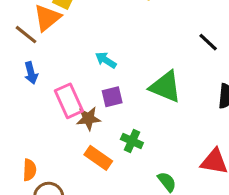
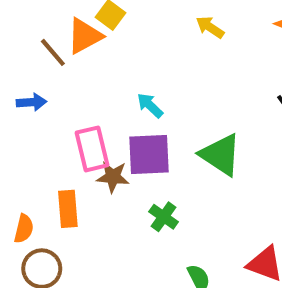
blue arrow: (31, 73) -> (31, 102), moved, turned -90
purple square: (112, 97) -> (149, 154), size x1.6
orange rectangle: (98, 158) -> (68, 209), moved, turned 40

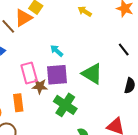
green cross: (164, 217) -> (65, 105), size x1.6

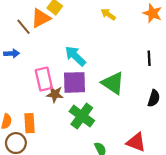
black line: (124, 49) -> (149, 58), turned 32
cyan arrow: (57, 51) -> (75, 56), size x1.5
orange rectangle: (18, 103) -> (30, 123), moved

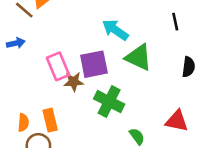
cyan arrow: (75, 56) -> (115, 30), moved

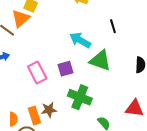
black line: (175, 22) -> (113, 26), moved
purple square: (94, 64) -> (65, 69), size x0.7
brown star: (74, 82) -> (49, 110), moved

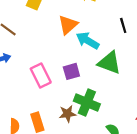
orange triangle: (21, 19) -> (68, 25), moved
brown star: (49, 110) -> (67, 114), moved

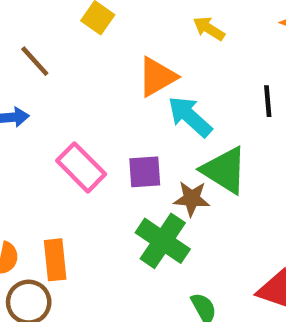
pink rectangle: (41, 76) -> (81, 167), turned -30
brown star: (67, 114) -> (192, 199), moved

